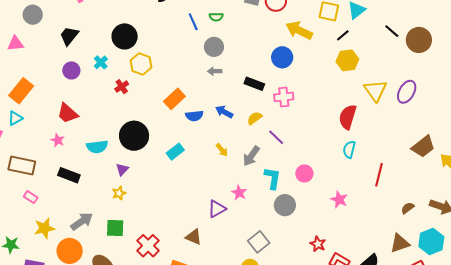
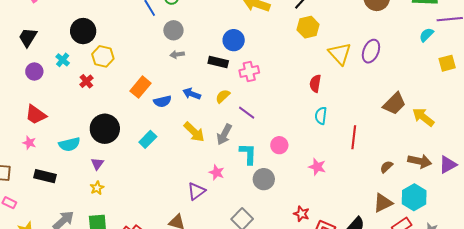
blue circle: (282, 57) -> (234, 40), moved
red semicircle: (348, 117) -> (315, 83), size x0.7
yellow arrow: (222, 150) -> (194, 132), size x1.6

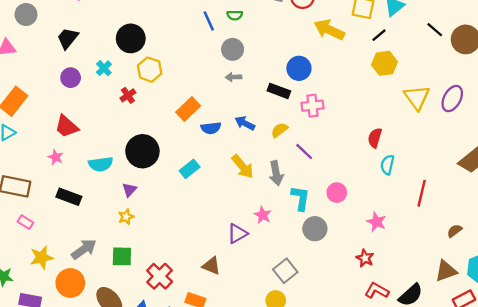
red semicircle: (315, 83) -> (375, 138), moved
gray arrow: (224, 134) -> (276, 173), turned -45
red star: (301, 214) -> (365, 258), moved

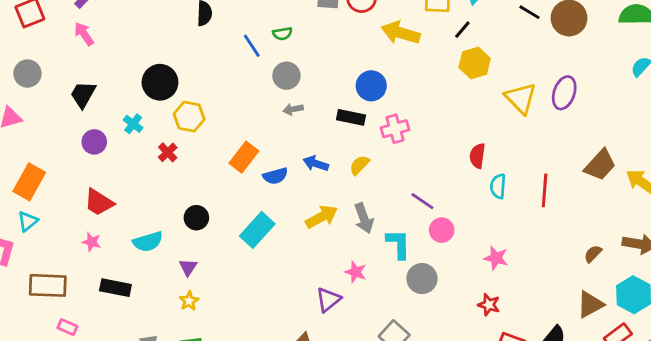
black circle: (142, 151) -> (196, 218), size x0.6
purple line: (304, 152) -> (422, 201), moved
yellow arrow: (243, 167) -> (322, 217), turned -70
cyan rectangle: (190, 169) -> (257, 230), size x1.4
red line: (422, 193) -> (545, 190), moved

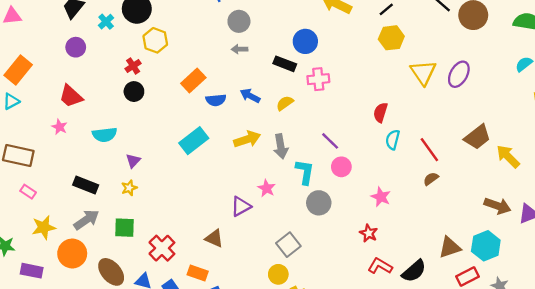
cyan cross: (133, 124) -> (106, 22), moved
red line: (545, 190) -> (429, 150), turned -50
black circle: (196, 218) -> (134, 92), moved
brown semicircle: (593, 254) -> (431, 179), moved
black rectangle: (115, 288) -> (86, 185), moved

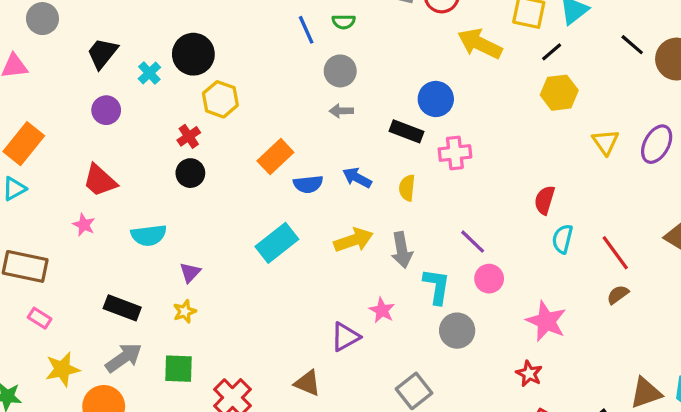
yellow triangle: (423, 72) -> (606, 142), size x0.7
yellow semicircle: (285, 103) -> (407, 188), turned -48
pink star: (381, 197) -> (546, 321), size x1.4

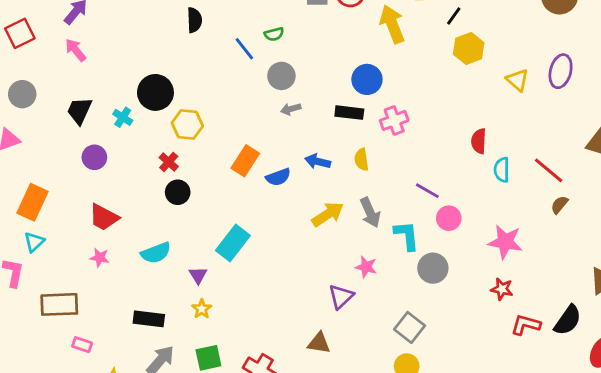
yellow arrow: (480, 44) -> (392, 24), turned 57
cyan rectangle: (277, 243) -> (233, 243), moved

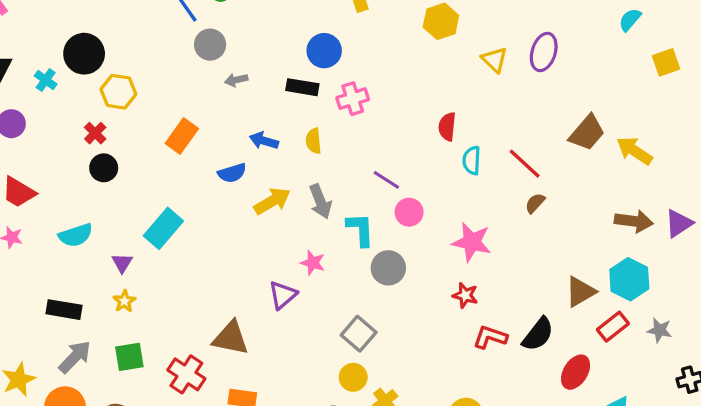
gray circle: (281, 76) -> (210, 45), moved
blue semicircle: (278, 177) -> (232, 173), moved
brown triangle: (319, 343) -> (231, 338), moved, size x1.4

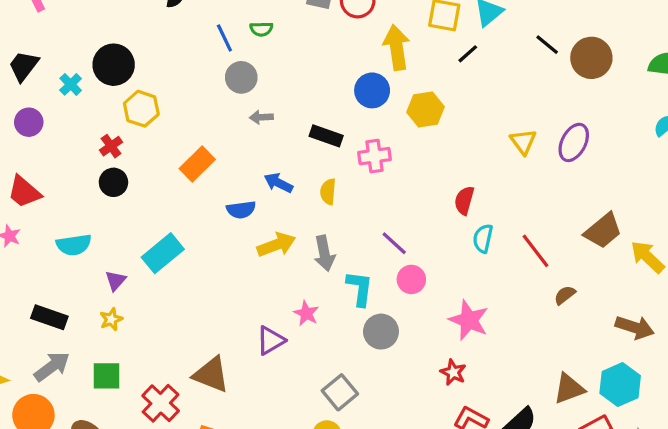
yellow hexagon: (441, 21) -> (425, 109), moved
blue circle: (324, 51) -> (372, 90), moved
brown semicircle: (535, 203) -> (565, 295), moved

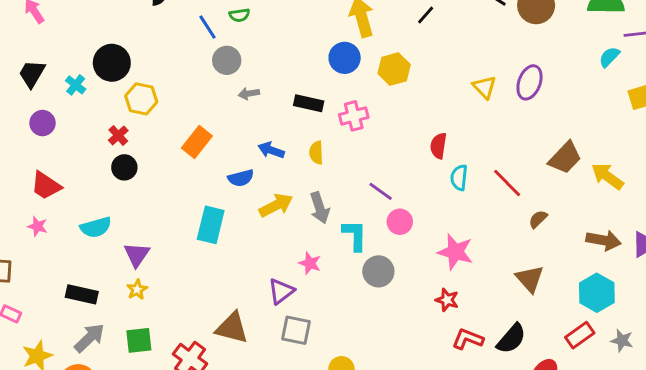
cyan rectangle: (163, 253) -> (211, 225), moved, turned -30
purple triangle: (116, 281) -> (137, 255), size x1.4
brown triangle: (569, 389) -> (530, 279), moved, turned -44
gray square: (340, 392) -> (296, 330), moved, turned -32

